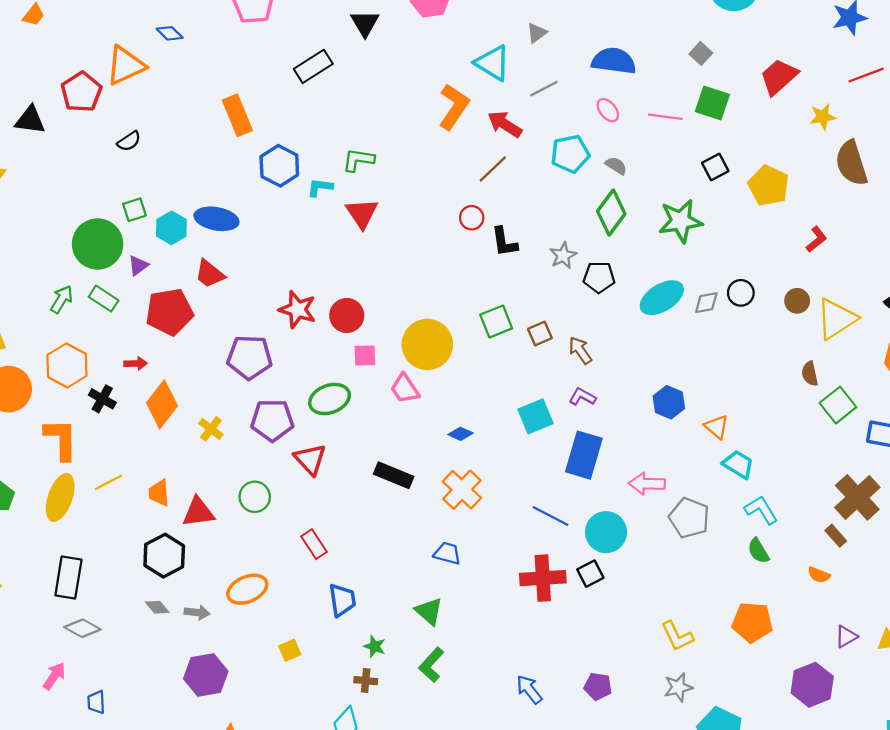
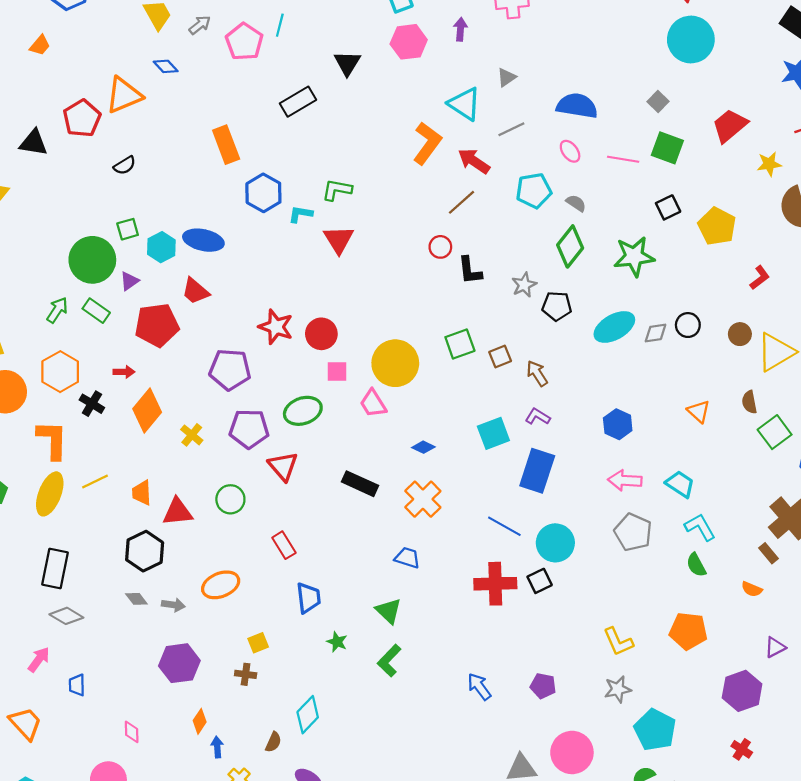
orange triangle: (717, 427) -> (699, 411), moved
pink arrow: (647, 484) -> (625, 480), moved
brown cross: (366, 681) -> (246, 674), moved

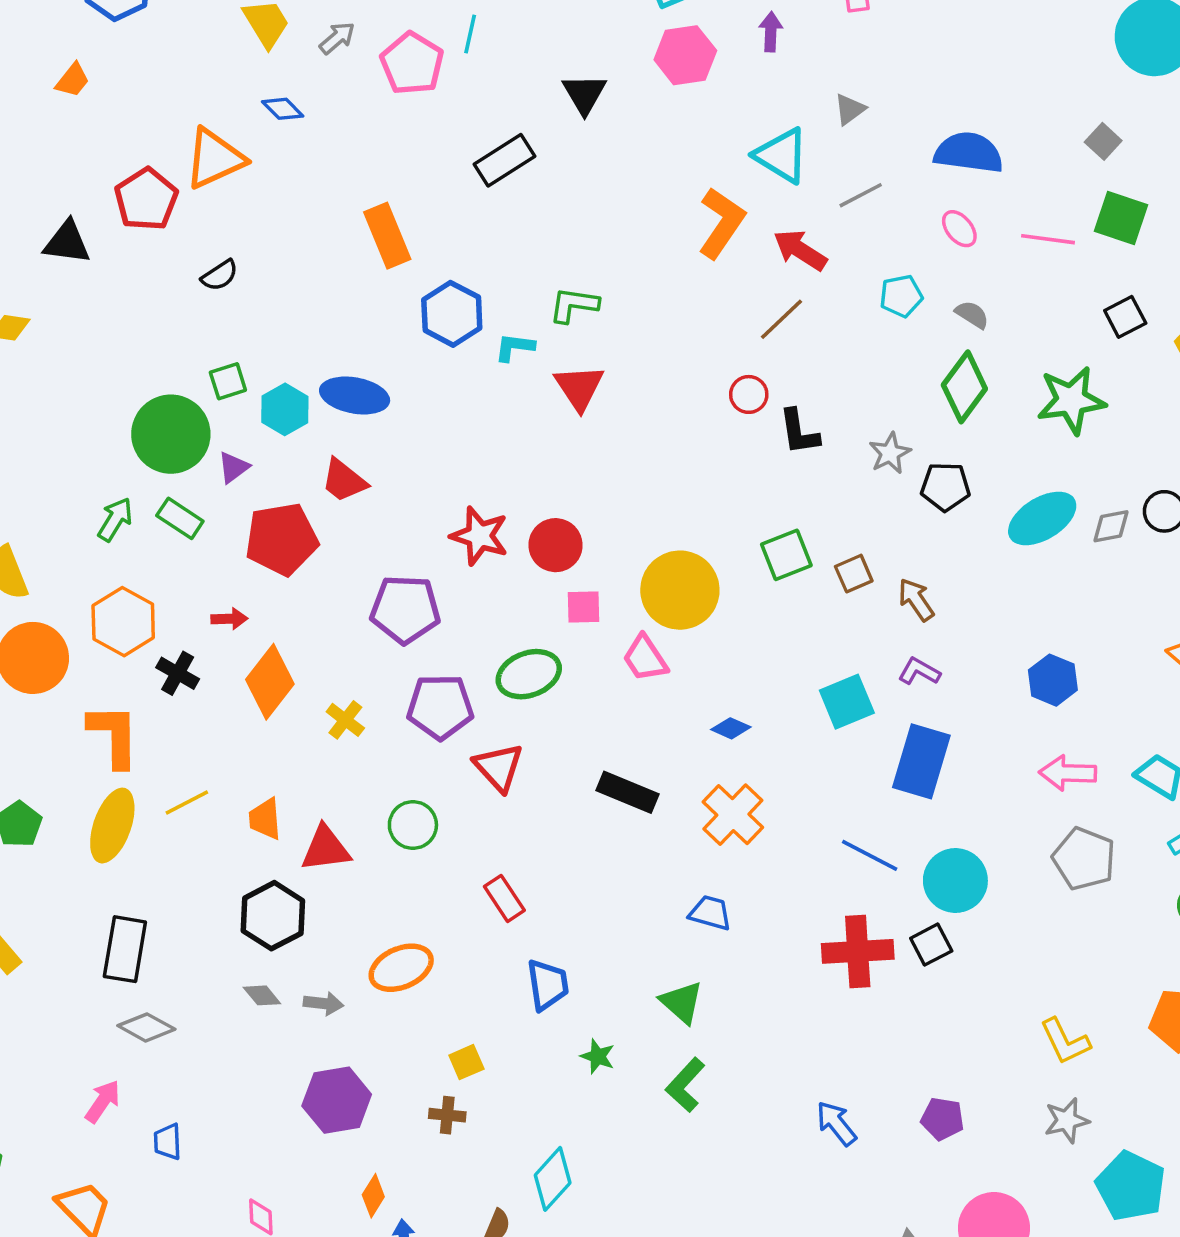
cyan pentagon: (534, 191) -> (901, 296), size x0.7

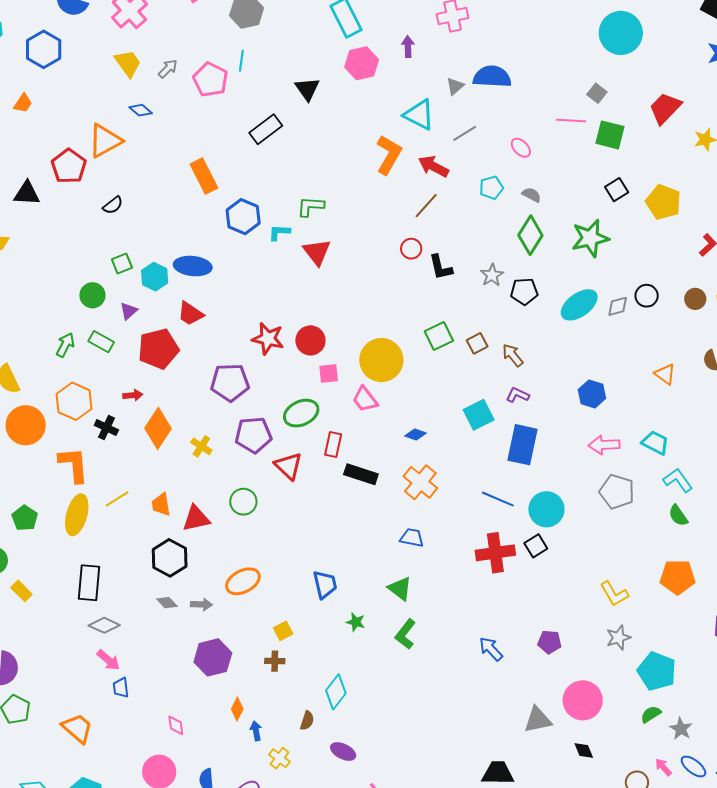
blue semicircle: (969, 153) -> (492, 77), moved
pink line: (1048, 239) -> (571, 121), moved
green circle: (171, 434) -> (92, 295), size x0.6
red rectangle: (504, 898) -> (333, 444), moved, turned 50
pink arrow: (103, 1101) -> (108, 660), moved, turned 100

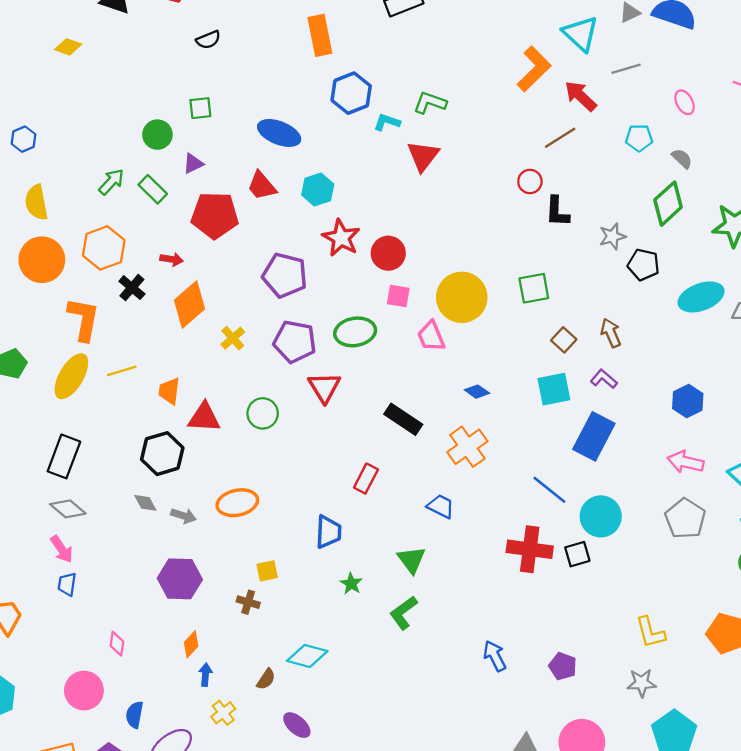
cyan hexagon: (155, 277) -> (318, 189), moved
brown square: (477, 343) -> (564, 340), moved, turned -35
red rectangle: (333, 444) -> (366, 479), moved
cyan diamond: (336, 692) -> (307, 656), turned 52

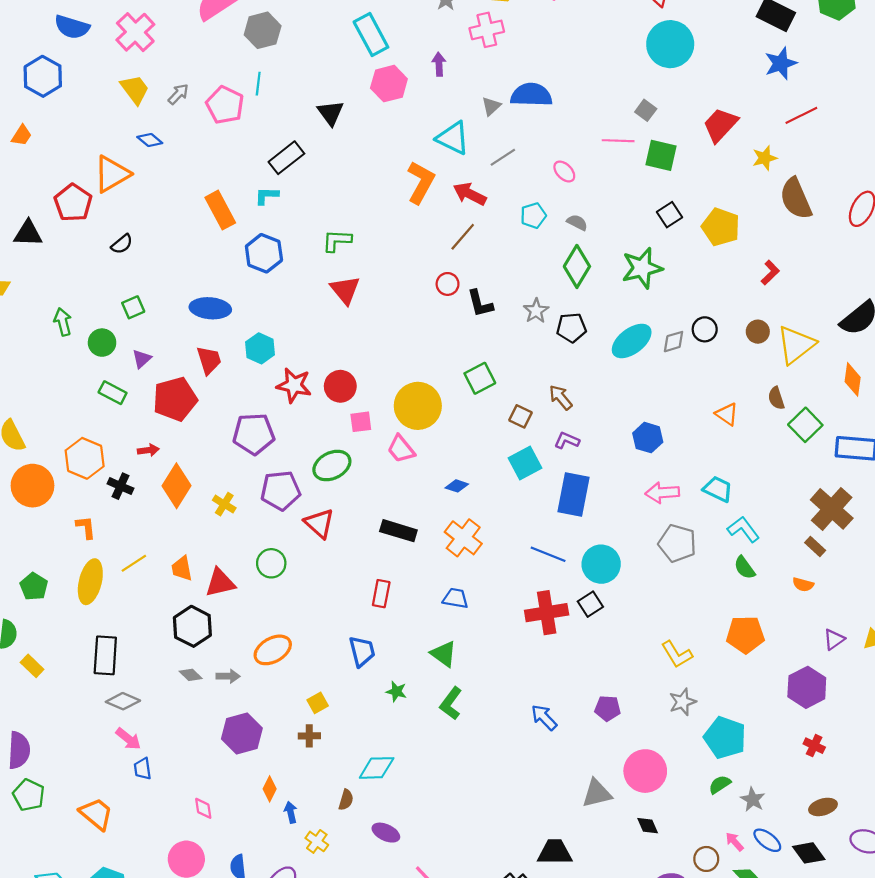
cyan L-shape: (387, 122) -> (267, 196), moved
green arrow: (111, 182) -> (63, 322), moved, turned -40
red trapezoid: (262, 186) -> (209, 360), turned -140
orange L-shape: (84, 319) -> (86, 527), size x0.6

